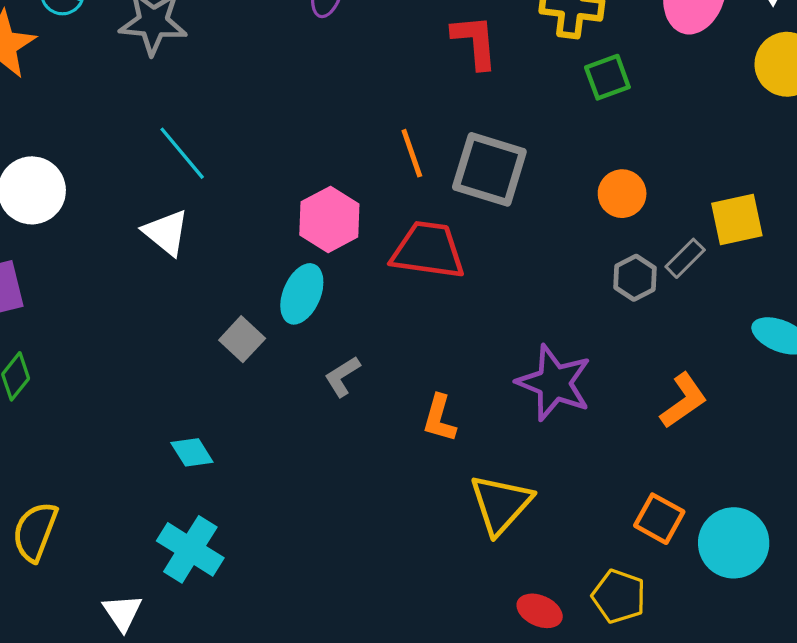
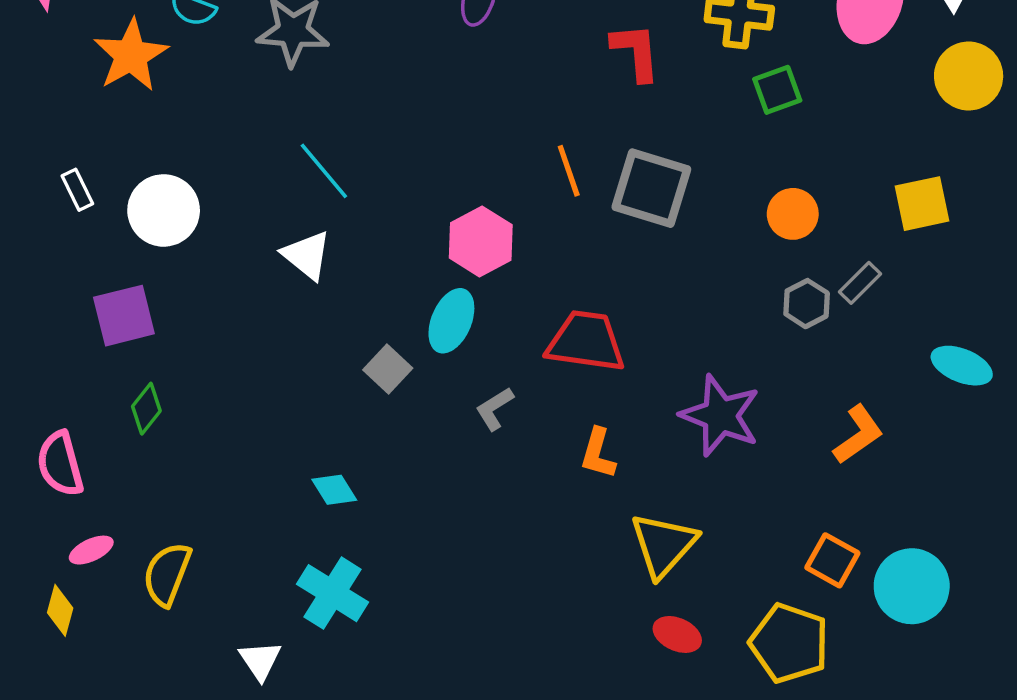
yellow square: (737, 219) -> (922, 204), moved
red trapezoid: (428, 250) -> (586, 341), moved
yellow pentagon: (619, 596) -> (789, 643), size x1.4
red ellipse: (540, 611) -> (677, 634), moved

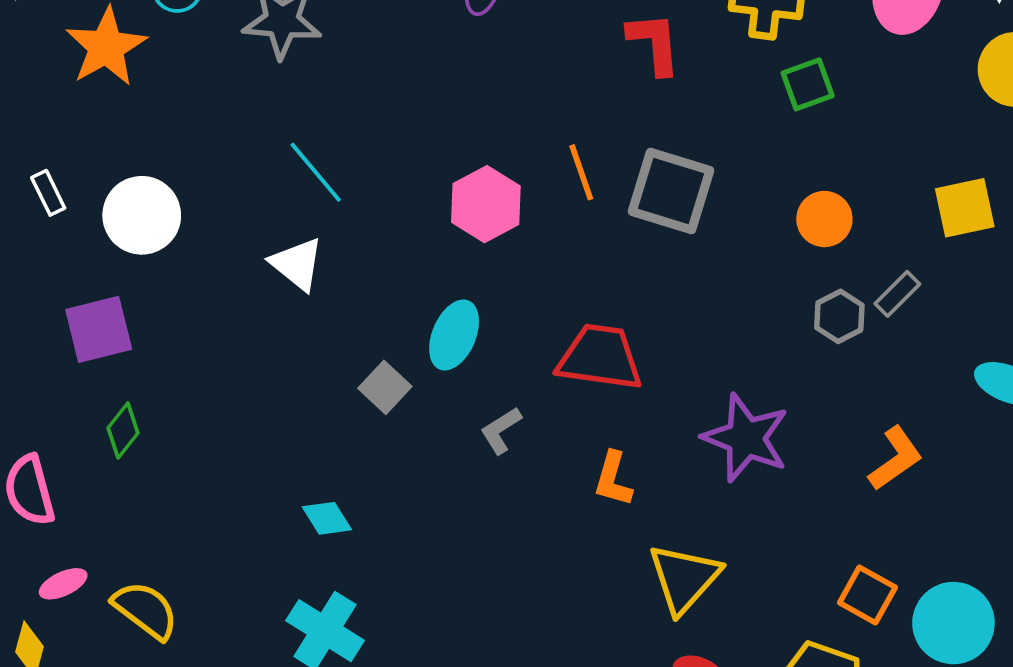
pink hexagon: (481, 241) -> (486, 204), moved
yellow semicircle: (167, 574) -> (145, 610), turned 106

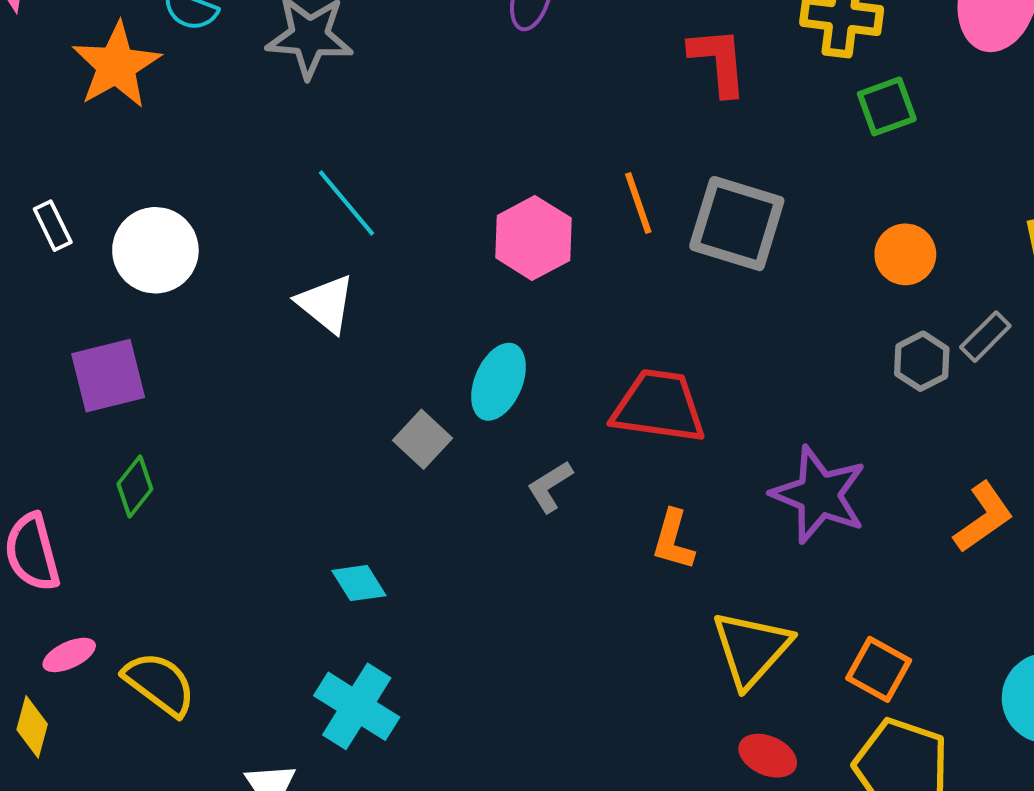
orange square: (867, 595) -> (879, 669), moved

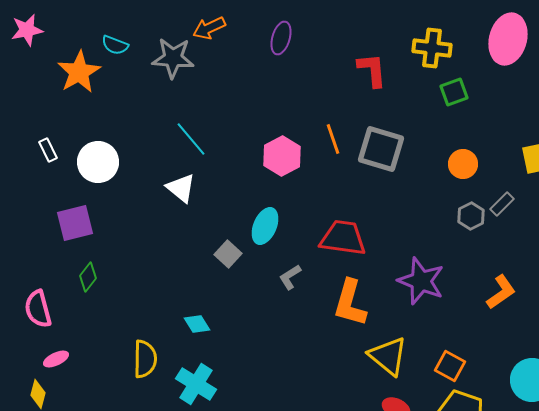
orange L-shape: (673, 540) -> (350, 303), size x1.6
yellow triangle: (751, 649) -> (388, 356), turned -33
yellow semicircle: (160, 684) -> (145, 359), moved, turned 54

